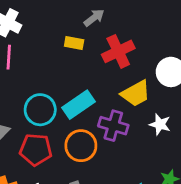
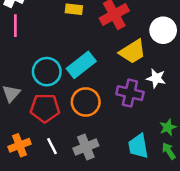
purple cross: (113, 126) -> (130, 93), moved

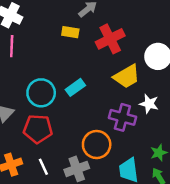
cyan rectangle: (81, 65) -> (75, 87), size x0.7
orange circle: (86, 102) -> (97, 145), moved

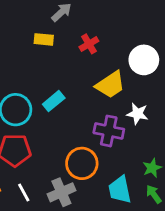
red cross: (110, 39) -> (89, 44), size x0.6

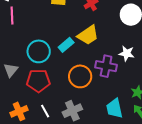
yellow trapezoid: (110, 85) -> (88, 35), moved
orange circle: (82, 163) -> (80, 76), moved

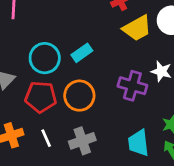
yellow trapezoid: (88, 35) -> (137, 28), moved
orange circle: (80, 76) -> (79, 96), moved

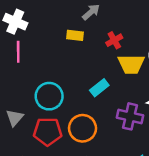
yellow trapezoid: (137, 28) -> (131, 64), turned 32
cyan rectangle: (82, 53) -> (99, 88), moved

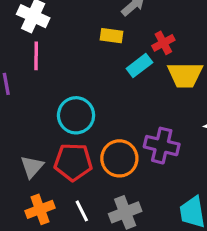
cyan rectangle: (99, 88) -> (139, 66), moved
purple cross: (130, 116) -> (162, 146), moved
gray triangle: (15, 118) -> (32, 167), moved

